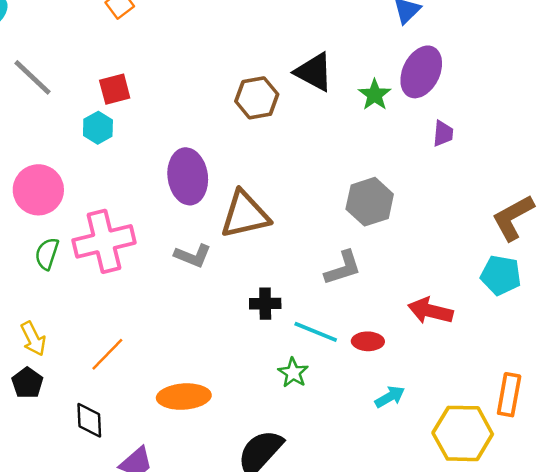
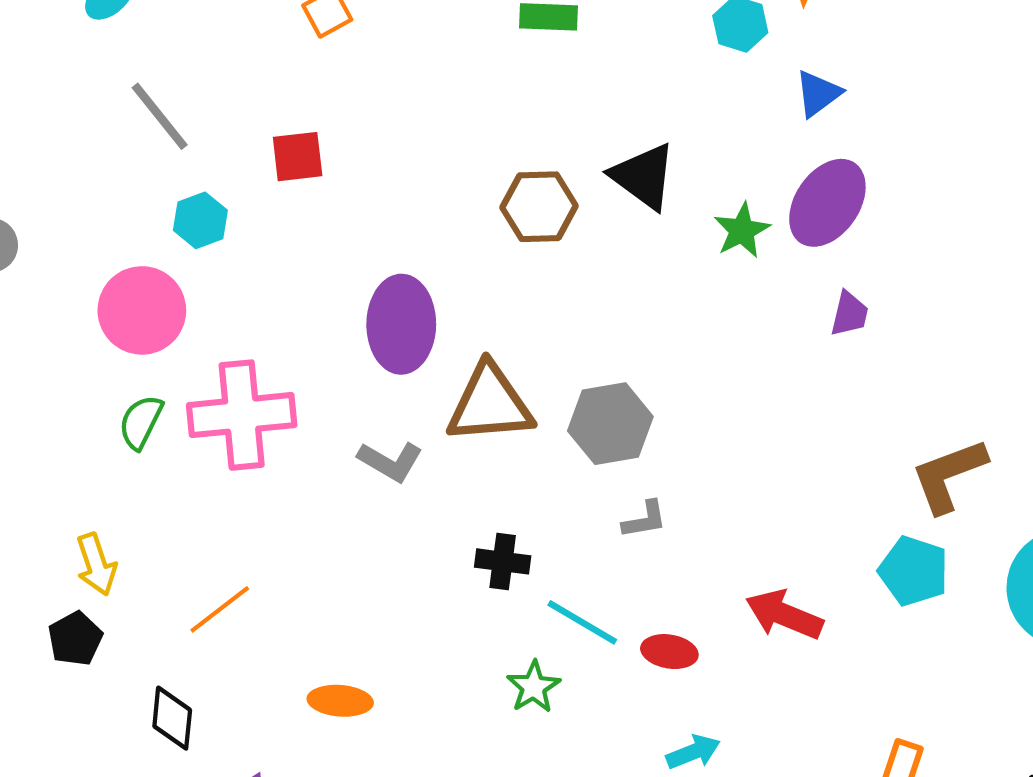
cyan hexagon: (98, 128) -> (200, 220), moved
gray hexagon: (370, 202) -> (610, 424), moved
gray L-shape: (343, 268) -> (645, 520), size x0.7
orange ellipse: (184, 397) -> (340, 701), size x0.7

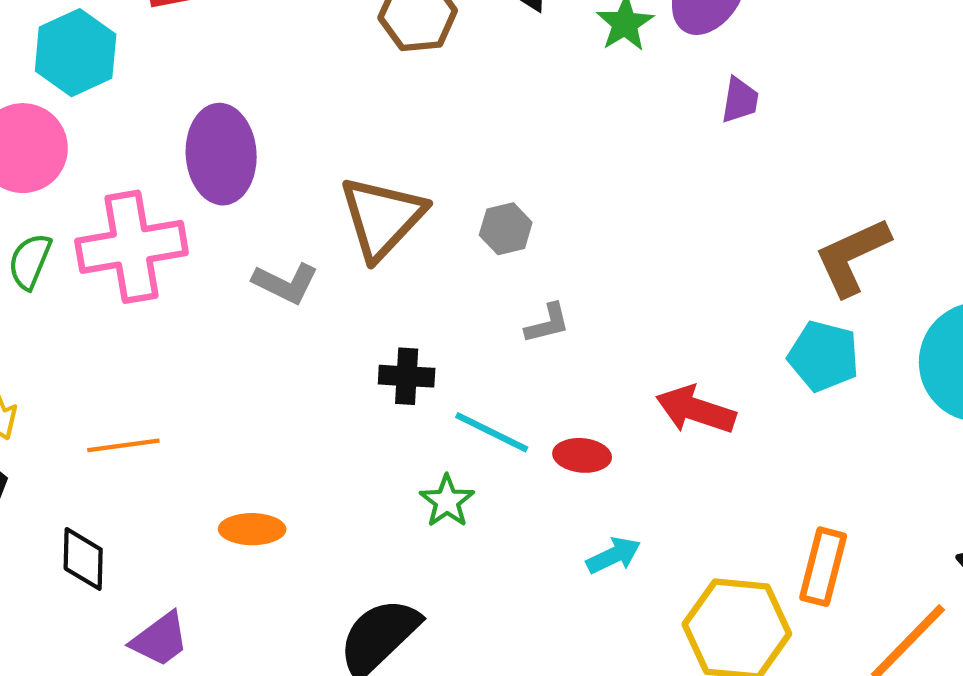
cyan hexagon: (200, 220) -> (76, 53), size x1.5
purple ellipse: (401, 324) -> (221, 154), moved
brown triangle: (490, 404) -> (382, 218), turned -38
gray hexagon: (610, 424) -> (506, 229), size x0.6
orange line: (220, 609) -> (123, 445), turned 34

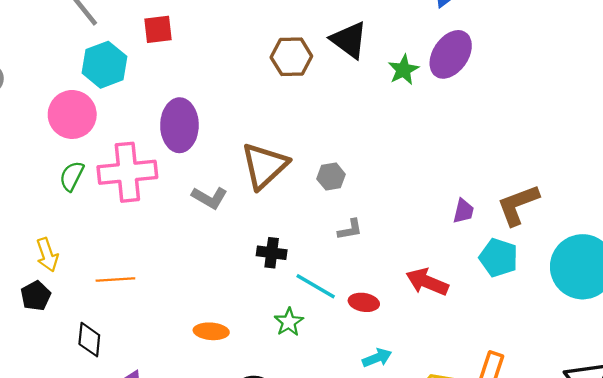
purple trapezoid: (740, 100) -> (463, 211), moved
orange ellipse: (252, 529) -> (211, 331), moved

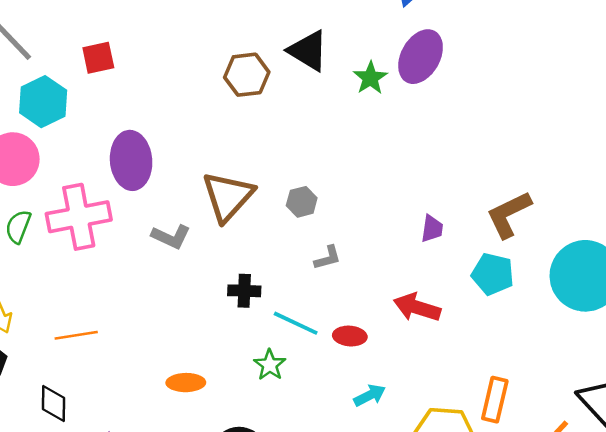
purple trapezoid: (463, 211) -> (432, 229), moved

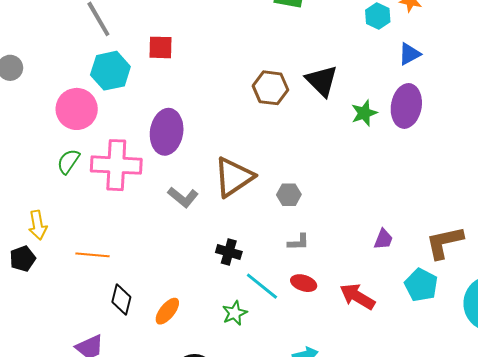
purple ellipse: (421, 57) -> (406, 106), turned -33
red ellipse: (350, 336) -> (304, 283), moved
orange ellipse: (186, 383) -> (167, 311), turned -64
black diamond: (53, 403) -> (121, 300), moved

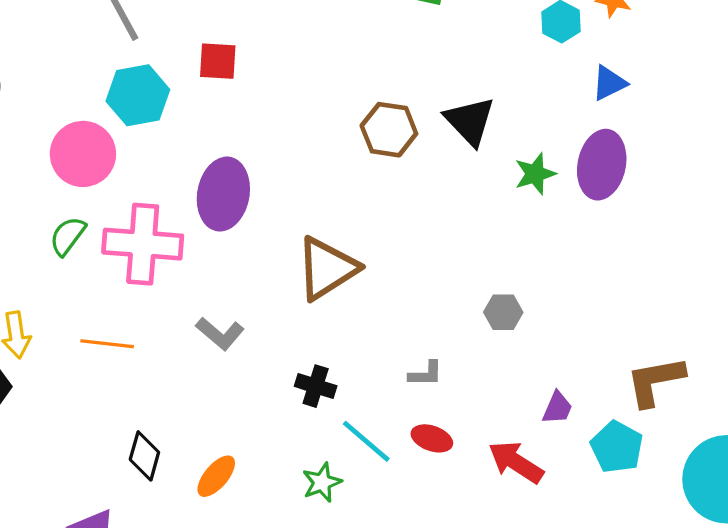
gray hexagon: (289, 195) -> (503, 312), moved
gray L-shape: (183, 197) -> (220, 334), moved
purple trapezoid: (383, 239) -> (557, 408), moved
orange line: (92, 255) -> (107, 344), moved

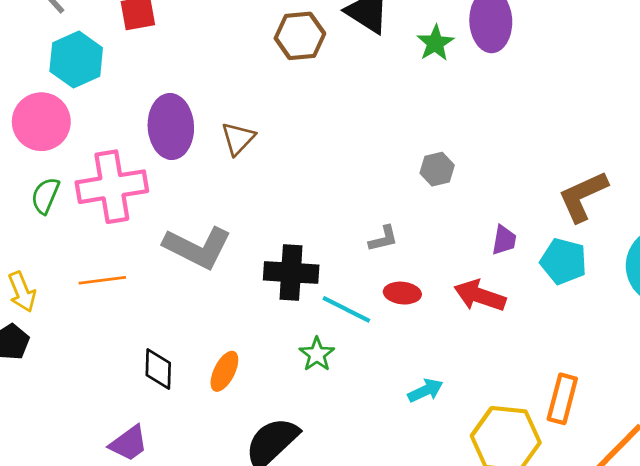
brown triangle: (327, 268) -> (238, 139), moved, size x0.6
gray L-shape: (220, 334) -> (197, 247), size x1.6
black cross: (316, 386) -> (291, 272), size x1.5

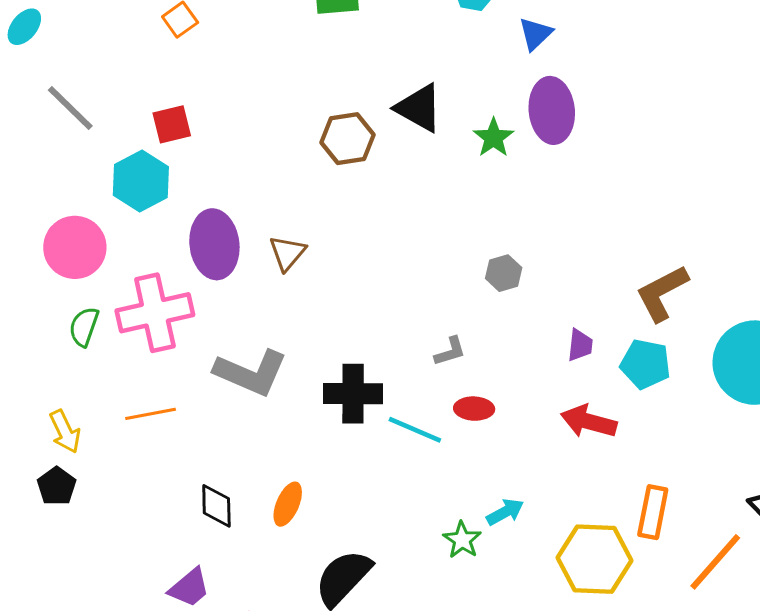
cyan hexagon: (76, 60) -> (141, 181), moved
red arrow: (480, 296) -> (589, 421), moved
green star: (317, 354) -> (462, 540), moved

